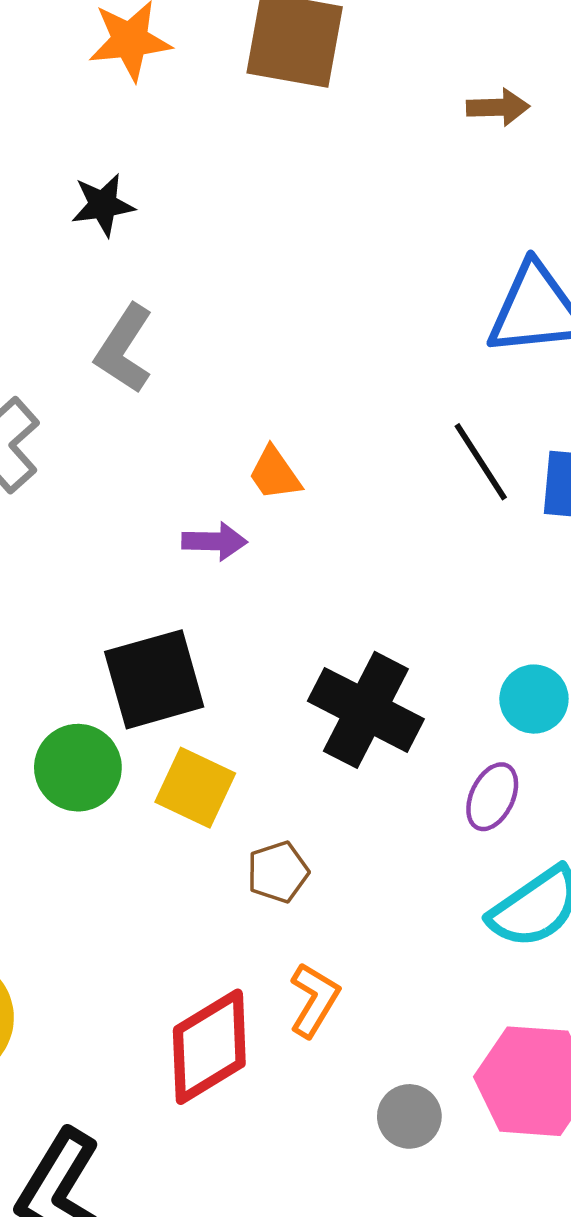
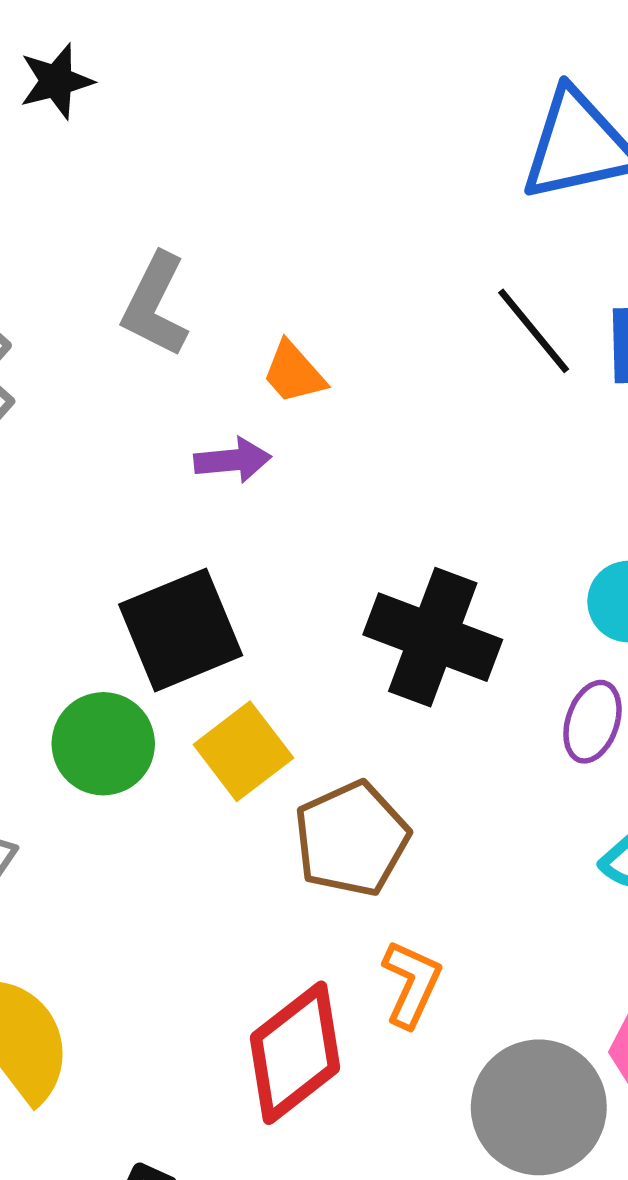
gray L-shape: (124, 349) -> (155, 305), moved
yellow square: (195, 788) -> (243, 751), turned 34
brown pentagon: (278, 872) -> (352, 839), size x1.6
gray circle: (409, 1116) -> (539, 1107), size x1.8

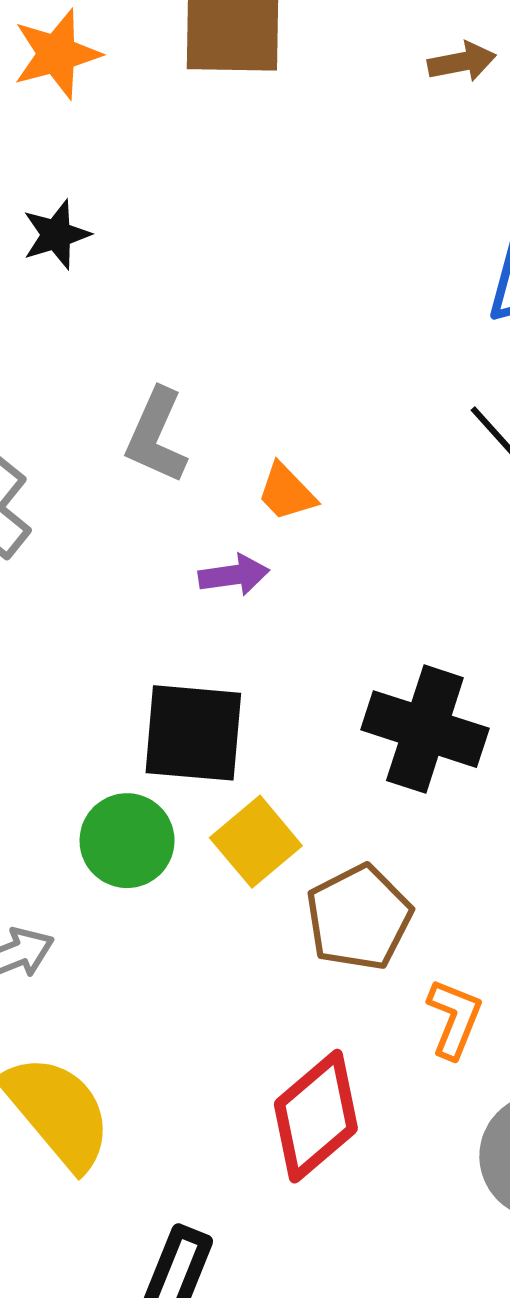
black square: (181, 630) -> (193, 733), turned 30
orange L-shape: (412, 984) -> (454, 1019), moved

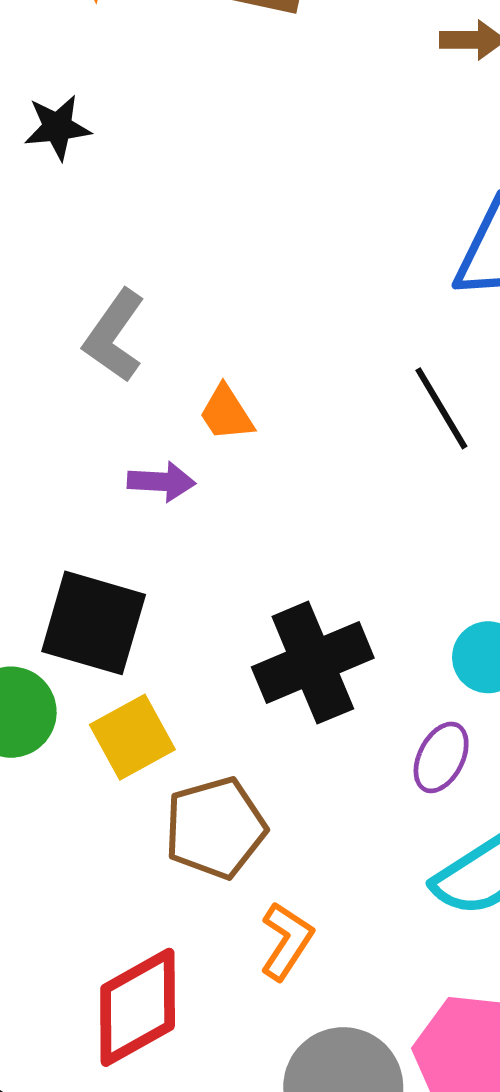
black cross: (425, 729) -> (313, 663), turned 38

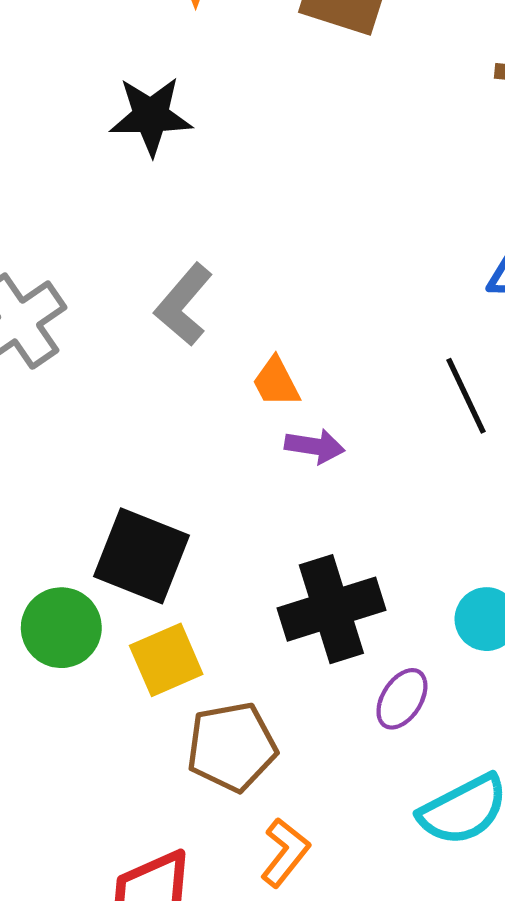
black star: (57, 127) -> (151, 116), size x1.4
purple arrow: (161, 482) -> (315, 446), moved
purple ellipse: (441, 757) -> (402, 699), moved

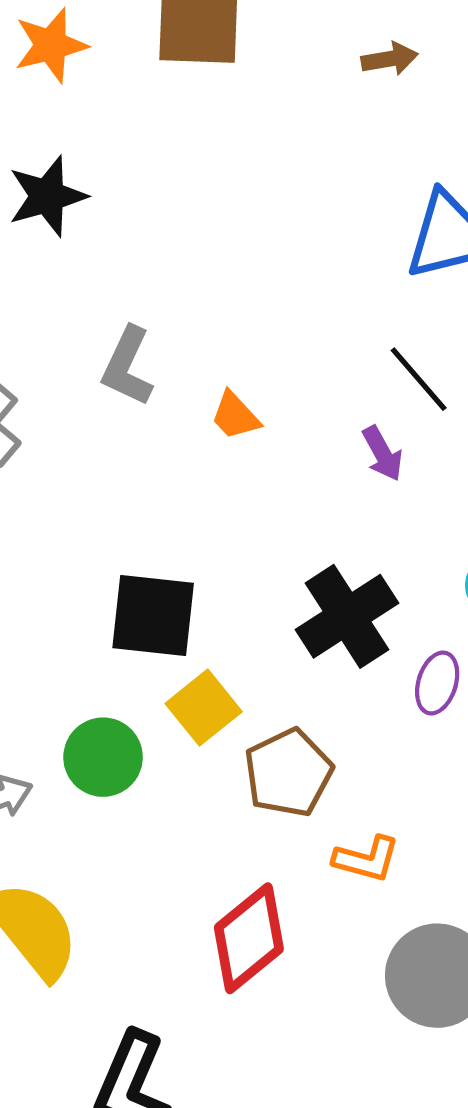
purple arrow: (315, 446) -> (383, 454), moved, turned 68
green circle: (61, 628) -> (103, 757), moved
orange L-shape: (285, 852) -> (366, 859), turned 82

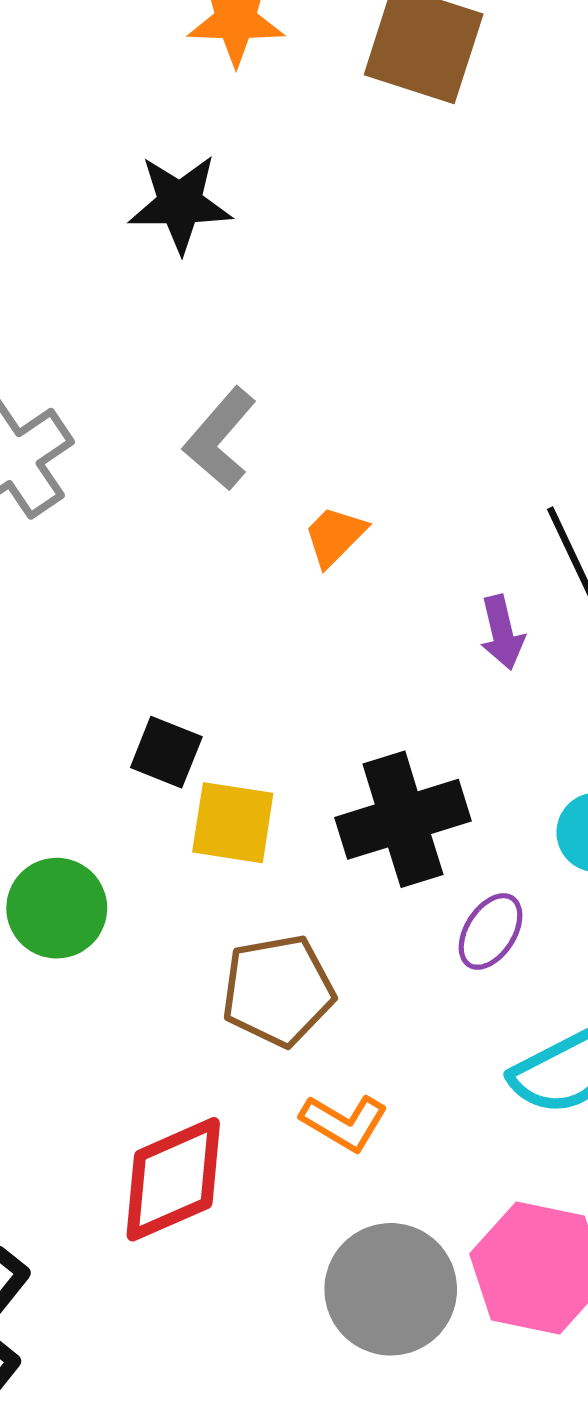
orange trapezoid: (235, 416) -> (335, 536), turned 72
black square: (153, 616) -> (166, 752), size x0.6
yellow square: (204, 708) -> (233, 823), moved, turned 32

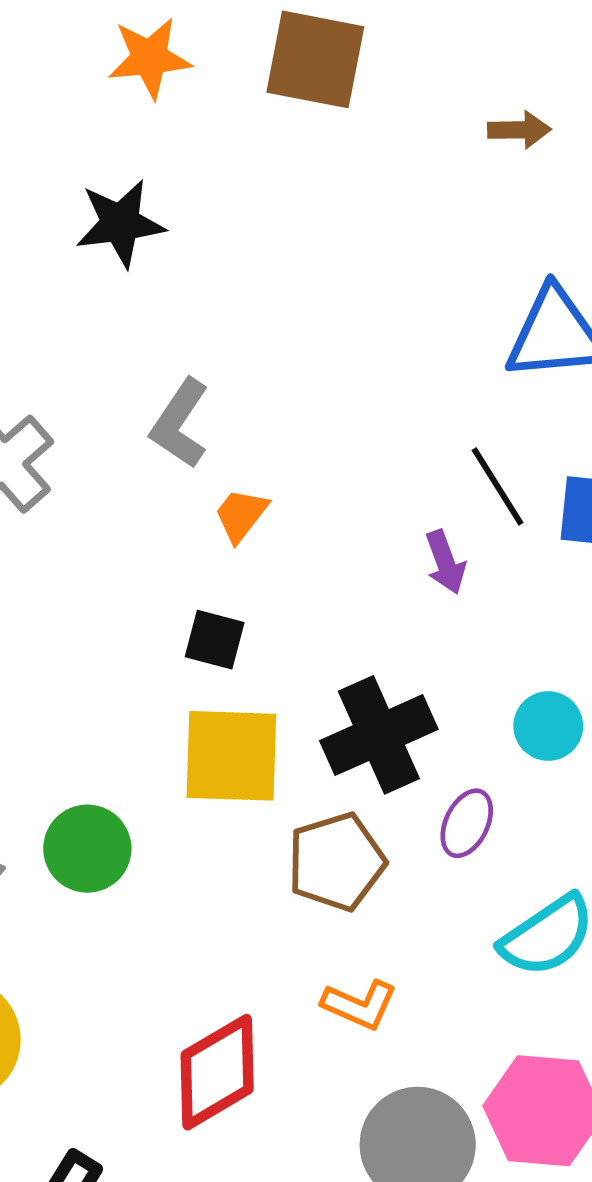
orange trapezoid: (335, 536) -> (241, 515), moved
black square: (166, 752) -> (215, 640), moved
yellow square: (233, 823) -> (231, 756), size x1.4
brown pentagon: (278, 991) -> (336, 862), moved

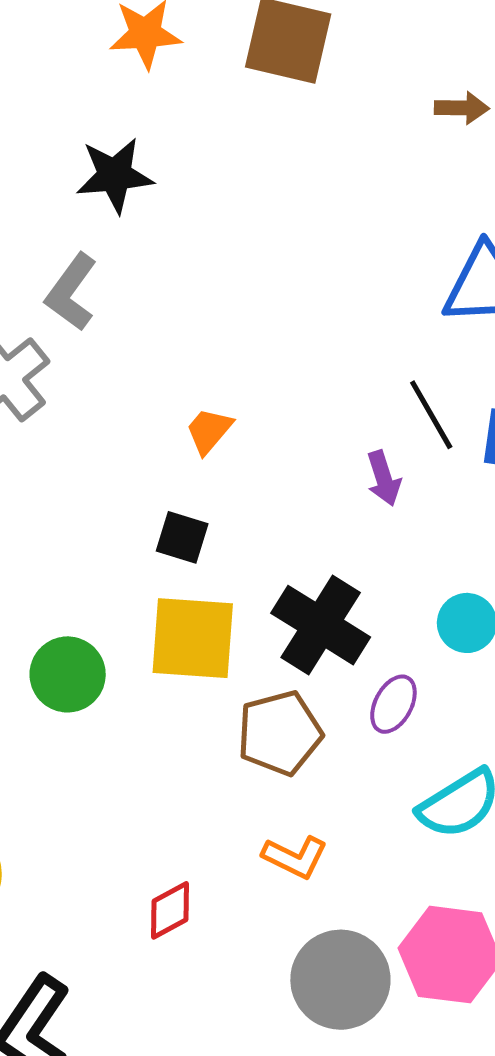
gray L-shape: (180, 424) -> (71, 292), moved
black cross: (379, 735) -> (321, 625), turned -36
green circle: (87, 849) -> (68, 674), moved
red diamond: (217, 1072) -> (170, 910), size x0.6

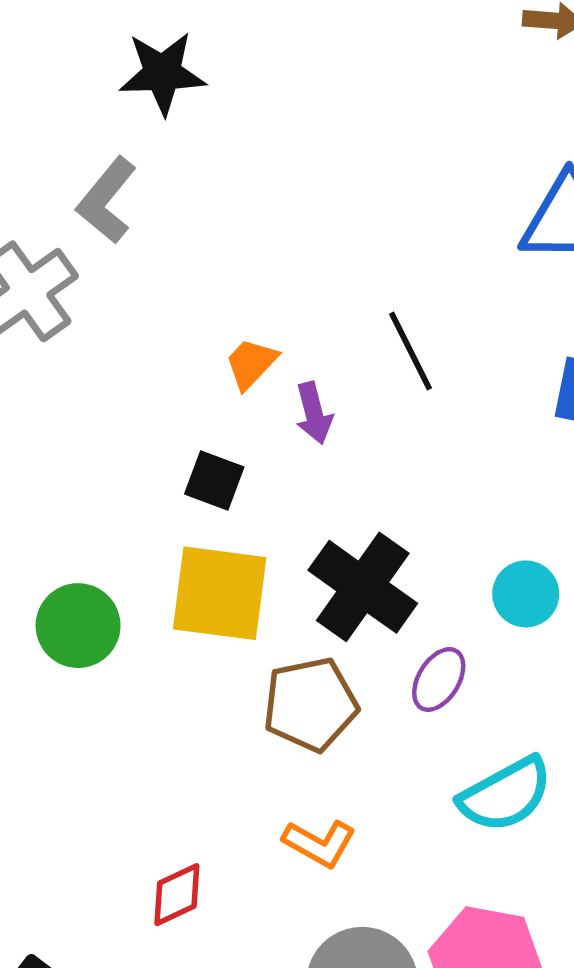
black line: (431, 415) -> (411, 351), moved
purple arrow: (384, 478) -> (314, 413), moved

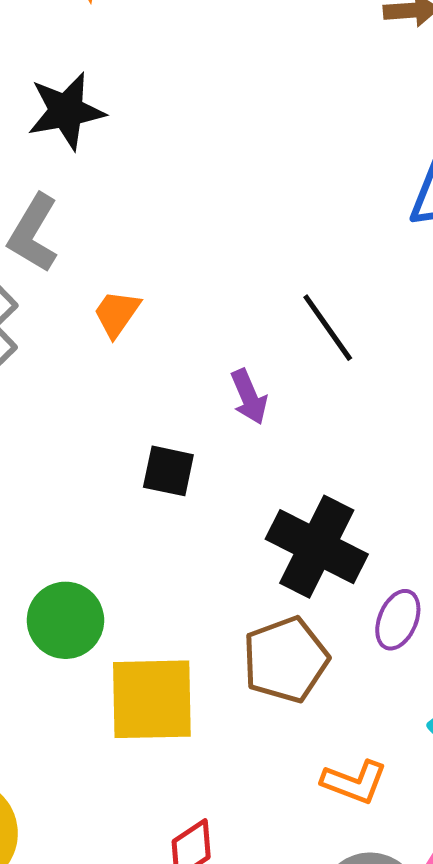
orange trapezoid: (251, 363) -> (117, 313), moved
yellow square: (220, 593) -> (152, 699), moved
orange L-shape: (319, 843) -> (354, 782), moved

